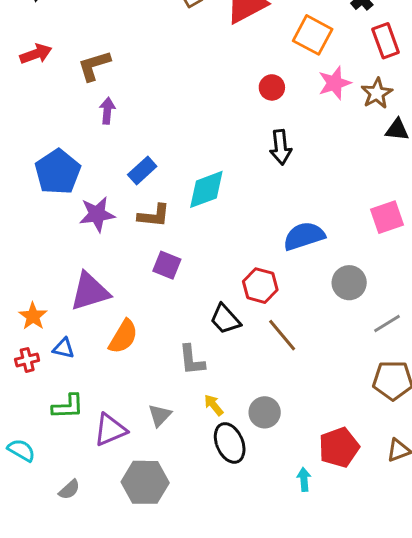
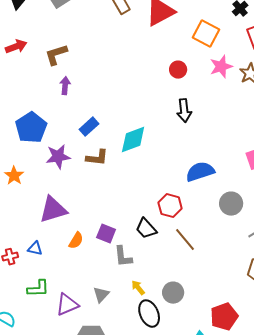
purple square: (167, 265) -> (106, 234), moved
orange star: (33, 316) -> (14, 176), moved
orange semicircle: (123, 337) -> (76, 241), size x0.7

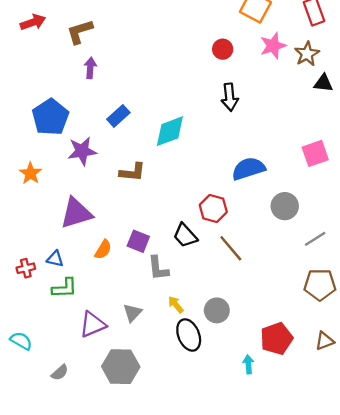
brown L-shape: (97, 158) -> (132, 172), moved
green L-shape: (38, 289) -> (65, 288), moved

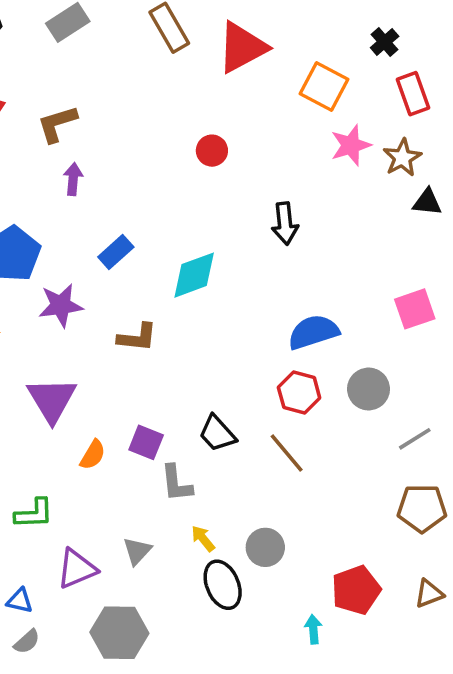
red circle: (223, 49) -> (212, 151), moved
red hexagon: (213, 208) -> (299, 393), moved
purple triangle: (76, 213) -> (52, 400), turned -44
blue triangle: (55, 259) -> (20, 601), moved

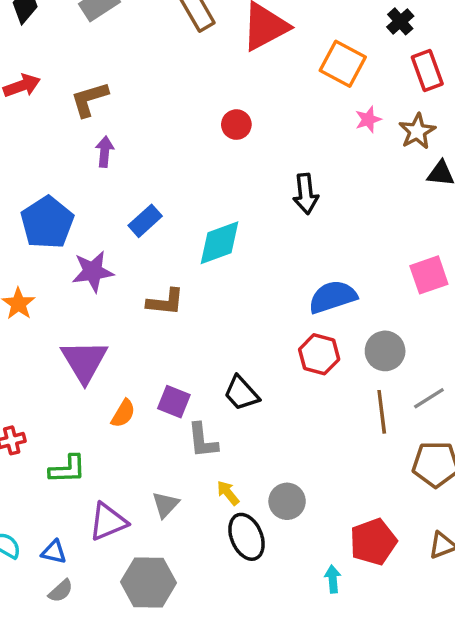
pink star: (351, 145) -> (368, 119), size x0.7
brown line: (287, 453) -> (382, 412), moved, turned 33

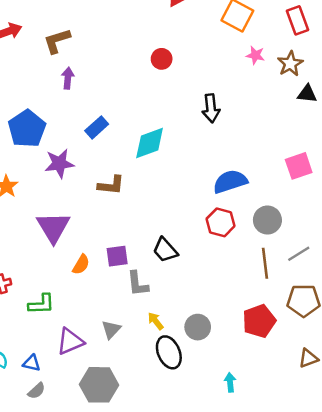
pink star: (368, 119) -> (255, 55), turned 30
purple square: (174, 402) -> (117, 256), turned -30
red pentagon: (373, 542) -> (259, 321), moved

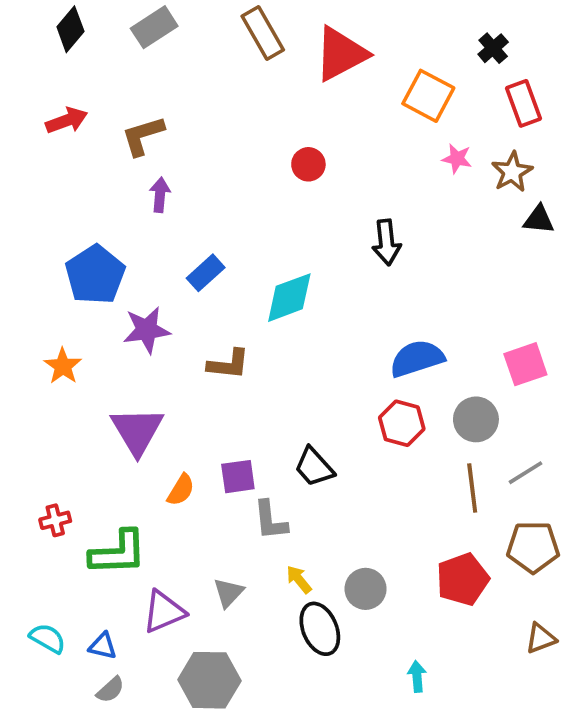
pink square: (299, 166) -> (525, 364), moved
green L-shape: (41, 304) -> (118, 553), size x1.4

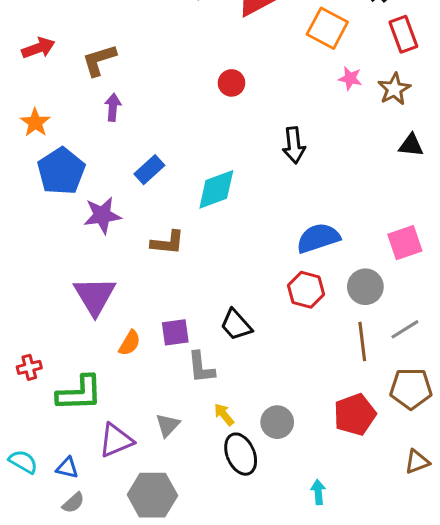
black triangle: (539, 220) -> (411, 145), moved
orange star: (63, 366) -> (35, 122), moved

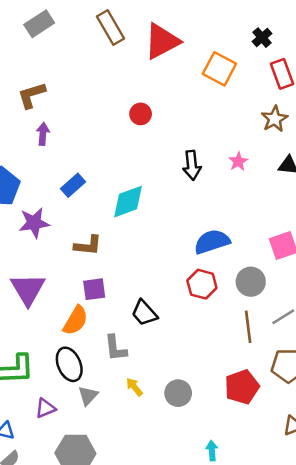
pink star: (350, 78) -> (238, 162), moved, turned 30
purple square: (175, 332) -> (94, 289), moved
orange semicircle: (130, 343) -> (75, 321), moved, size x1.4
purple triangle: (116, 440) -> (45, 408), size x0.7
black ellipse: (241, 454) -> (69, 364), moved

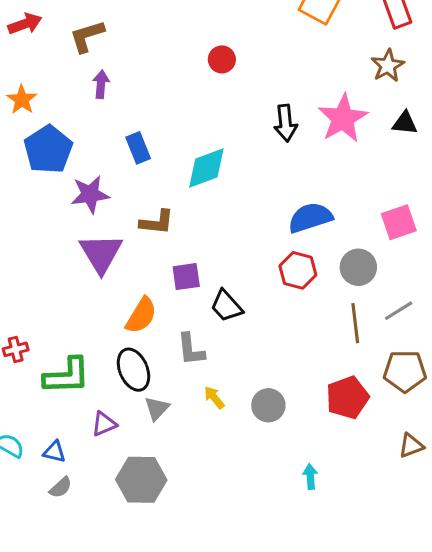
pink star: (238, 162) -> (343, 118), size x2.0
blue rectangle: (73, 185) -> (138, 148), turned -70
purple triangle: (28, 289) -> (101, 253), moved
purple square: (94, 289) -> (186, 277), moved

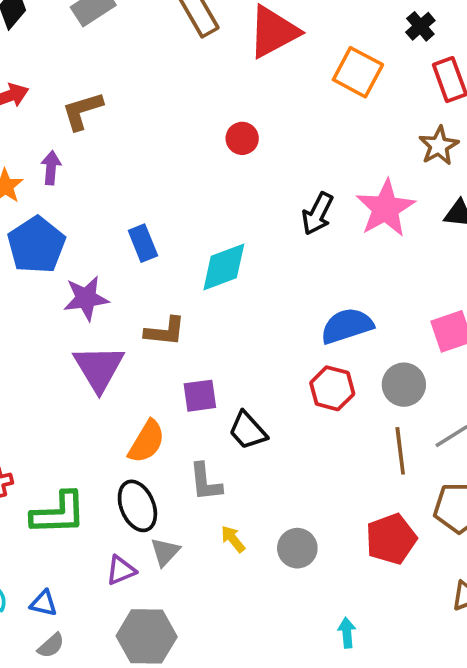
purple arrow: (101, 84) -> (51, 168), moved
black arrow: (285, 123) -> (318, 214), turned 33
purple triangle: (104, 424) -> (121, 570), moved

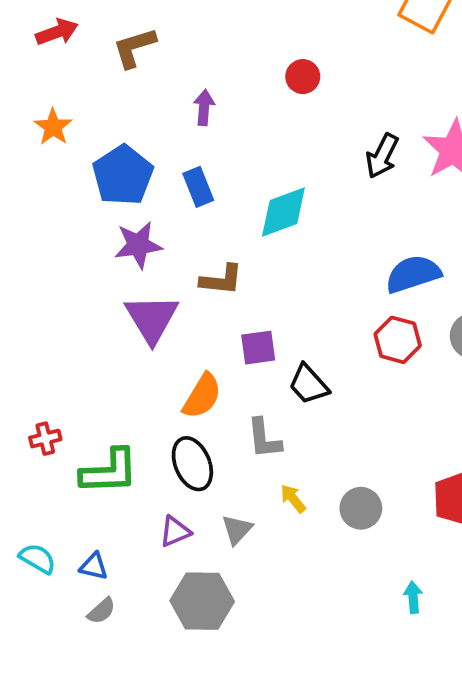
purple arrow: (51, 168) -> (204, 108), moved
blue pentagon: (36, 245) -> (123, 175), moved
gray triangle: (165, 552) -> (237, 530), moved

